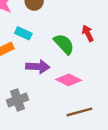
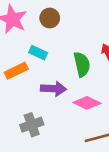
green semicircle: (64, 44) -> (82, 64), turned 30

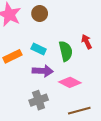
cyan rectangle: (38, 53) -> (39, 49), moved
gray cross: (32, 125) -> (39, 100), moved

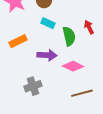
cyan rectangle: (39, 49) -> (48, 23), moved
gray cross: (39, 100) -> (33, 86), moved

